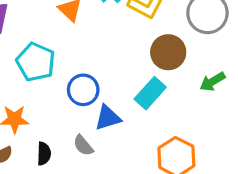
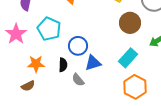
cyan rectangle: (150, 93) -> (128, 58), moved
black semicircle: (44, 154) -> (63, 65), moved

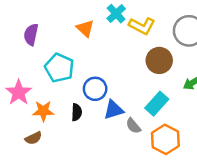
pink star: (16, 34) -> (19, 92), moved
gray semicircle: (78, 80) -> (133, 126), moved

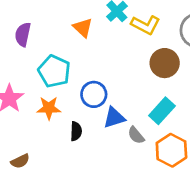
orange star: (43, 111) -> (49, 108), moved
black semicircle: (77, 112) -> (76, 131), moved
brown semicircle: (33, 138) -> (20, 161), moved

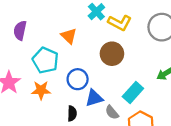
orange triangle: (83, 28) -> (69, 36), moved
brown circle: (165, 63) -> (112, 54), moved
black semicircle: (76, 131) -> (72, 114), moved

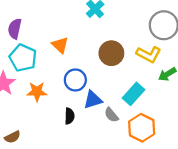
yellow L-shape: (120, 23) -> (149, 54), moved
orange triangle: (69, 36) -> (60, 45), moved
cyan pentagon: (45, 60) -> (23, 58), moved

